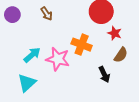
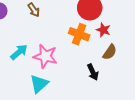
orange cross: (82, 45) -> (79, 34), moved
cyan triangle: (27, 83) -> (39, 84), moved

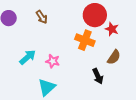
red star: (103, 30) -> (112, 29), moved
pink star: (45, 56) -> (53, 61), size x0.6

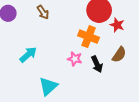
pink star: (53, 61) -> (75, 59), moved
black arrow: (98, 76) -> (97, 64), moved

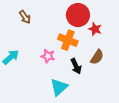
pink star: (75, 59) -> (48, 56), moved
cyan triangle: (48, 86) -> (59, 87), moved

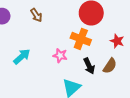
red star: (95, 29) -> (117, 41), moved
brown semicircle: (97, 57) -> (110, 66), moved

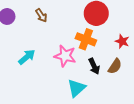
pink star: (60, 55) -> (65, 56), size x1.5

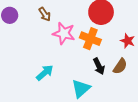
pink star: (65, 56) -> (64, 33), moved
cyan arrow: (27, 57) -> (45, 73), moved

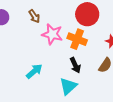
black arrow: (99, 66) -> (75, 65), moved

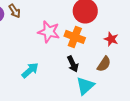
brown arrow: (34, 16) -> (14, 11), moved
cyan triangle: (68, 86) -> (85, 86), moved

